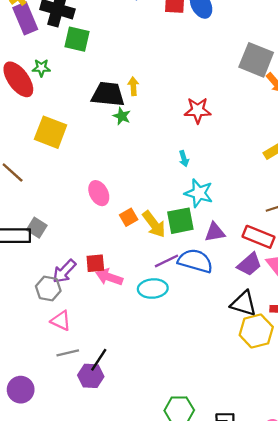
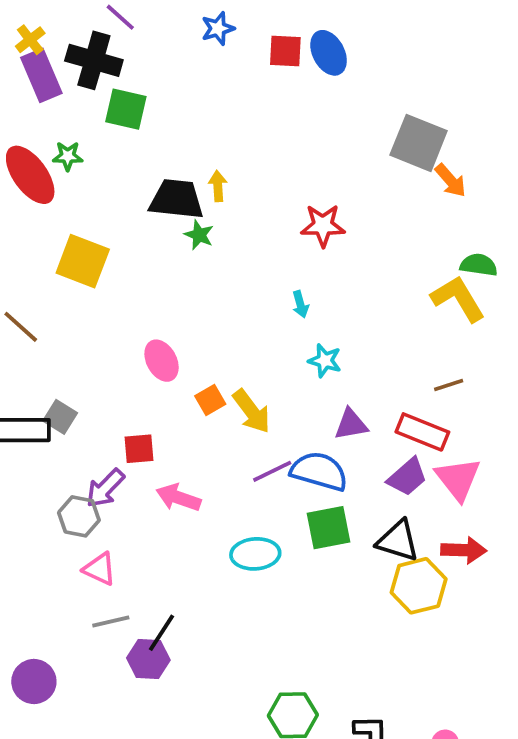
cyan star: (199, 193) -> (325, 361), size x0.7
green square: (180, 221) -> (329, 528), moved
red square: (95, 263) -> (139, 449), moved
cyan ellipse: (153, 289) -> (255, 554), moved

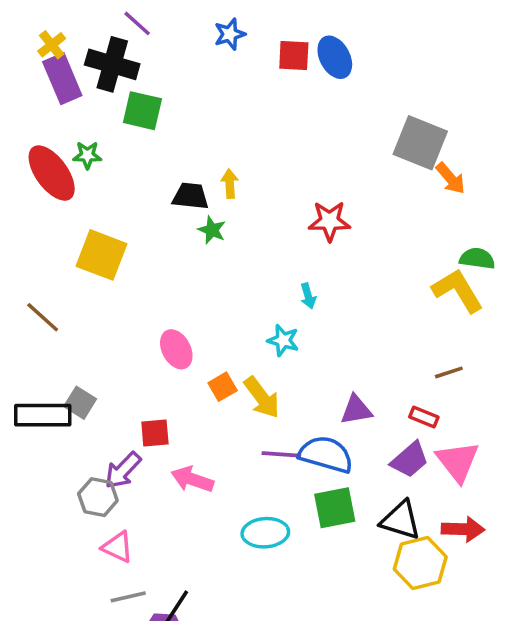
black trapezoid: (177, 199) -> (191, 196), size x0.7
cyan star: (325, 361) -> (283, 340), moved
red rectangle: (422, 432) -> (424, 417), size x0.6
purple line: (272, 471) -> (281, 454), turned 30

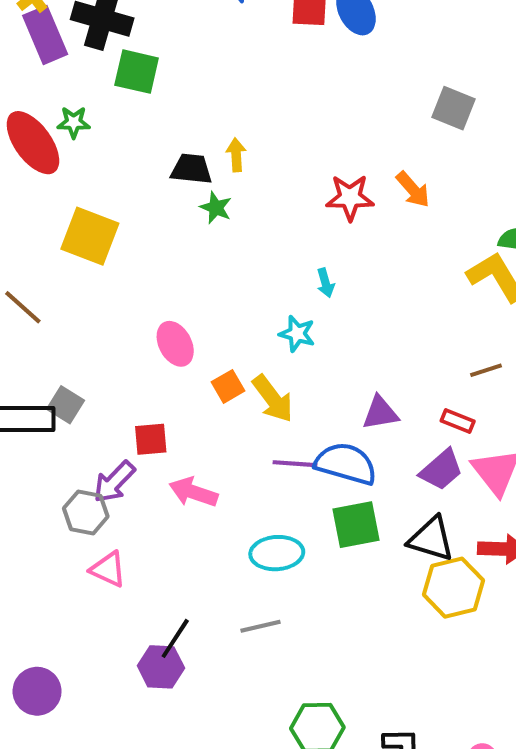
gray square: (420, 143) -> (454, 108), size x0.7
orange arrow: (451, 178) -> (413, 189), moved
gray line: (128, 597) -> (260, 626), moved

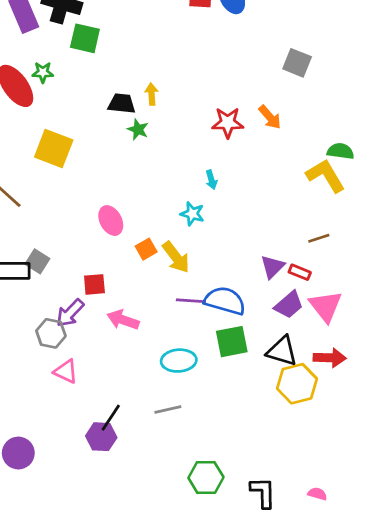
purple triangle: (380, 413) -> (273, 267), moved, turned -35

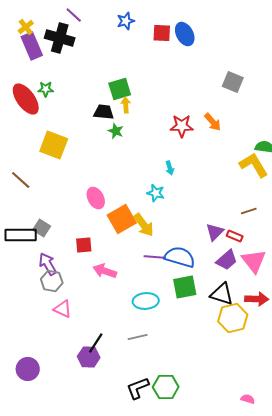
green square: (85, 38) -> (120, 89), moved, turned -30
orange square: (146, 249) -> (122, 219), size x1.8
purple arrow: (70, 313) -> (48, 264), moved, turned 105
black L-shape: (263, 492) -> (138, 388), moved, turned -110

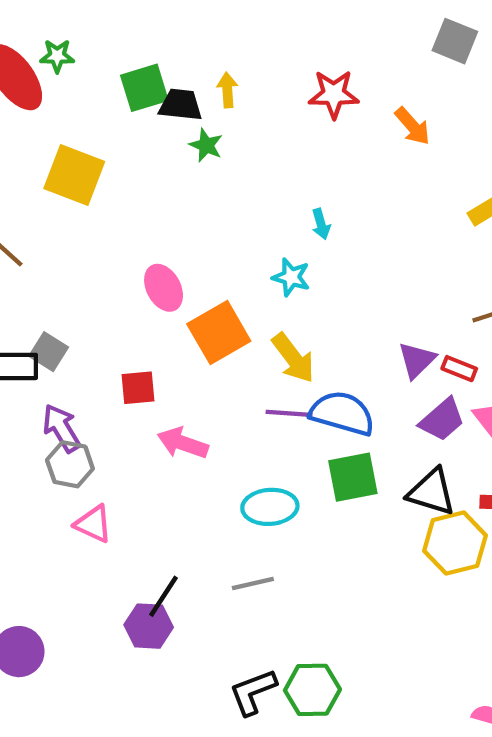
green square: (120, 89) -> (144, 88), moved
red star: (182, 126) -> (334, 94), moved
yellow arrow: (144, 225) -> (293, 358), moved

